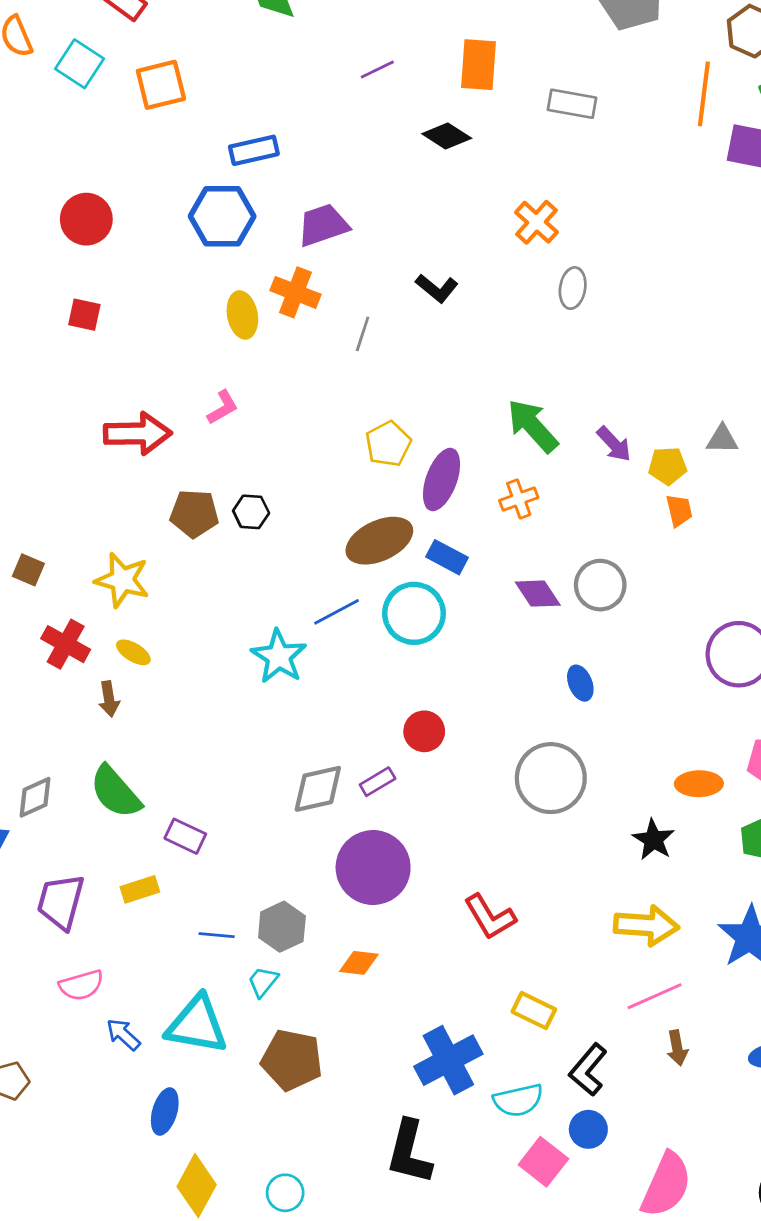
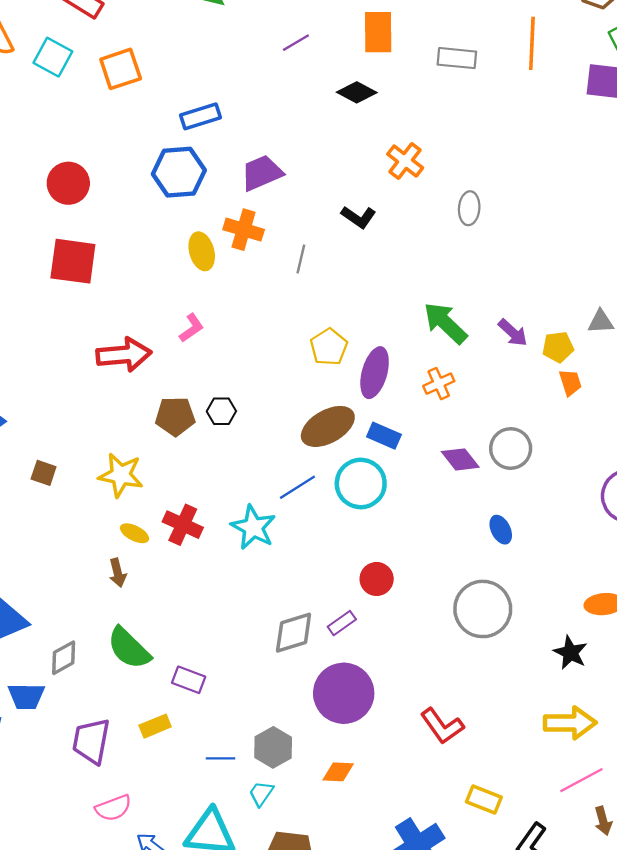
orange line: (704, 94) -> (532, 43), moved
orange cross: (537, 222) -> (405, 161), moved
red square: (84, 315) -> (73, 261), size x1.8
red cross: (66, 644) -> (183, 525), moved

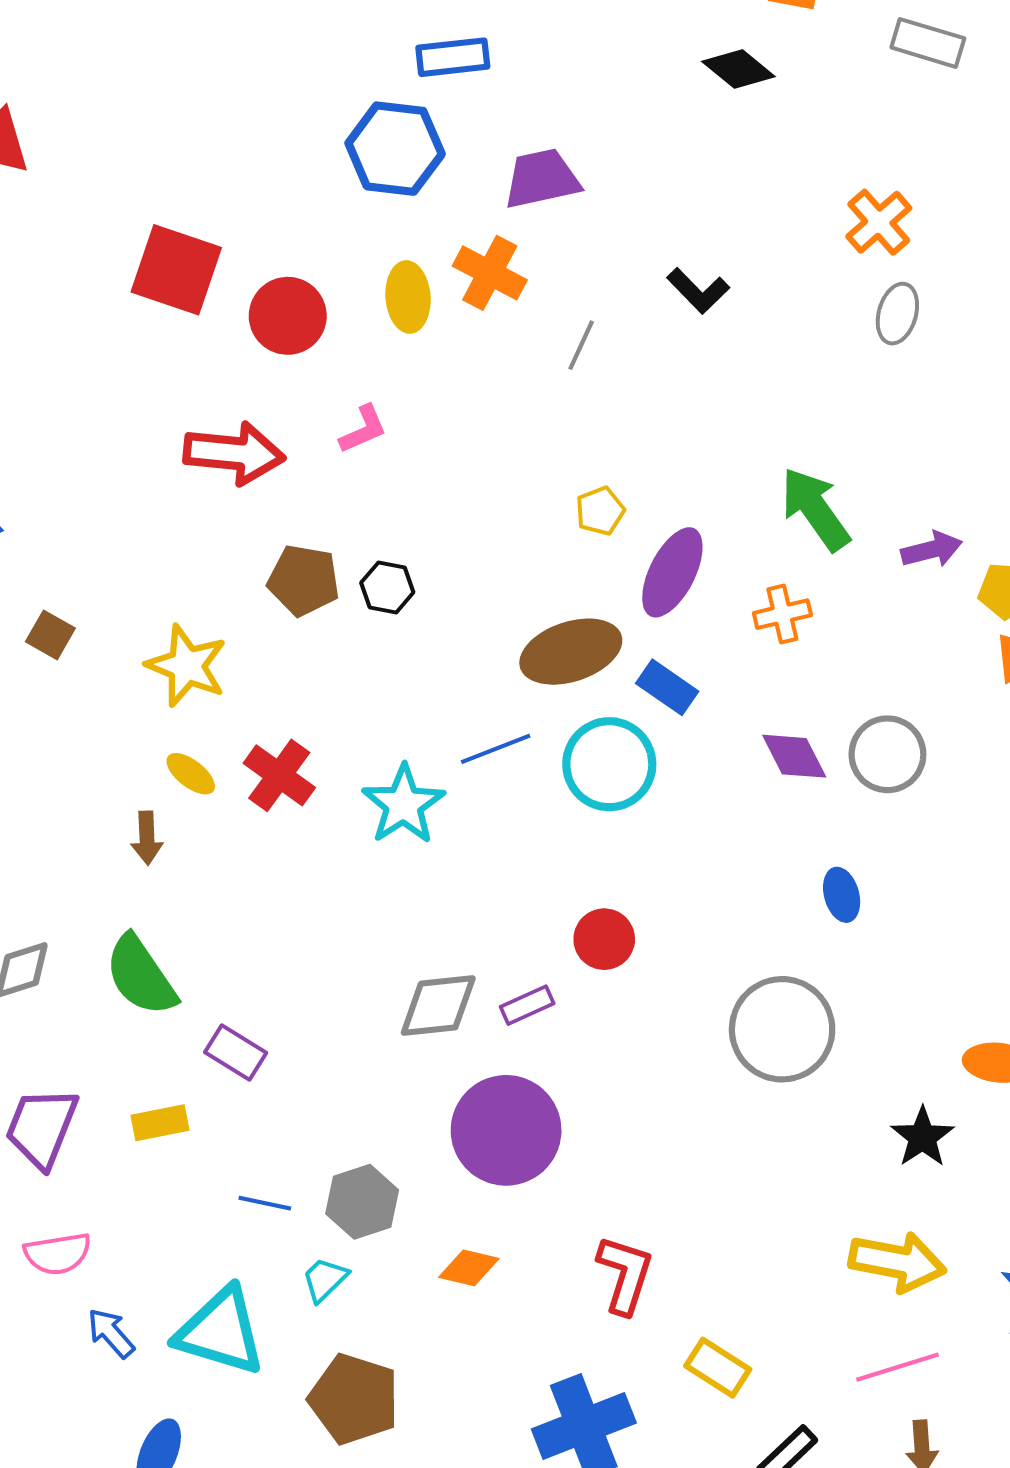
orange cross: (405, 161) -> (879, 222), moved
red circle: (68, 183) -> (288, 316), moved
purple arrow: (513, 333) -> (932, 550), turned -68
yellow pentagon: (329, 347) -> (600, 511), size x0.7
red L-shape: (442, 726) -> (625, 1275), moved, turned -138

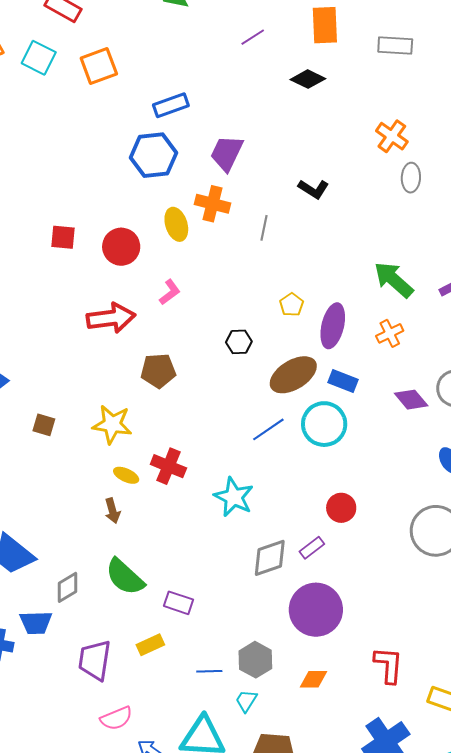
purple trapezoid: (542, 179) -> (227, 153), turned -39
red square: (176, 270) -> (63, 237), size x0.6
black hexagon: (387, 588) -> (239, 342), moved
cyan star: (403, 805) -> (234, 497), moved

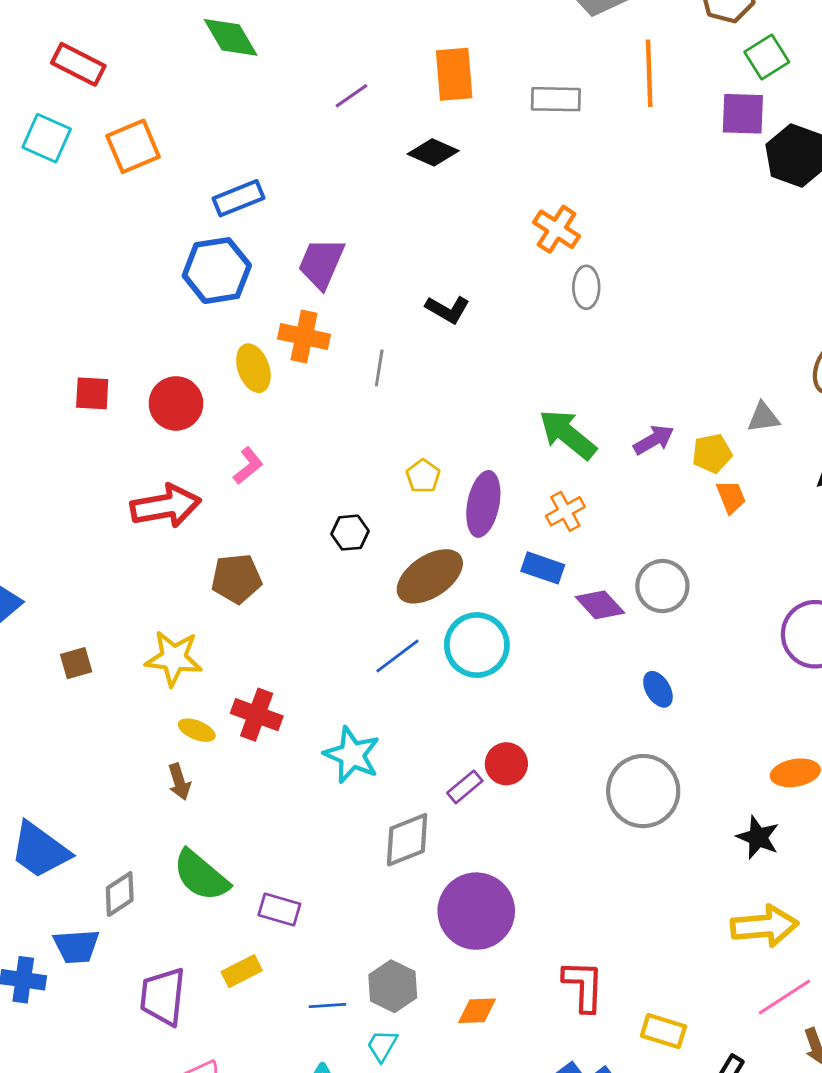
blue rectangle: (343, 381) -> (543, 568), moved
brown square: (44, 425) -> (76, 663), turned -30
purple rectangle: (312, 548) -> (465, 787), moved

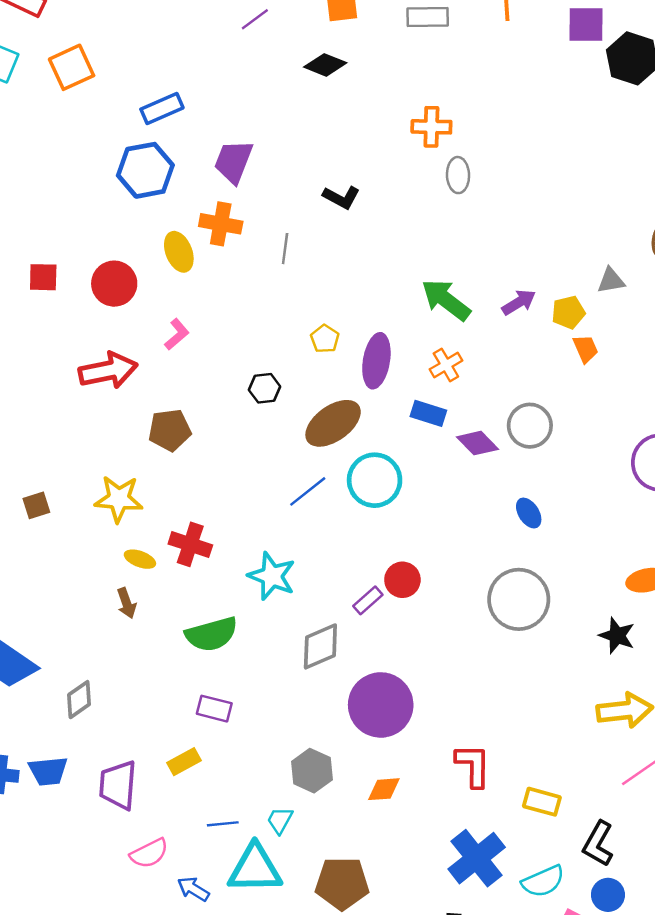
orange cross: (557, 229) -> (431, 127), turned -30
green semicircle: (201, 876) -> (212, 634), moved, turned -54
blue trapezoid: (76, 946) -> (48, 771), moved
blue line: (327, 1005) -> (223, 824), moved
cyan trapezoid: (382, 1046) -> (280, 820), moved

